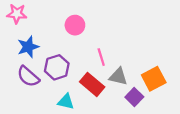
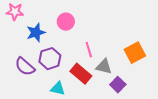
blue star: (28, 47) -> (36, 33), moved
orange square: (154, 79) -> (135, 53), moved

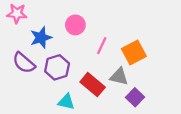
pink line: (89, 50) -> (102, 46), moved, turned 42
orange square: (135, 53) -> (134, 52), moved
purple semicircle: (25, 67) -> (24, 63), moved

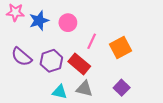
blue star: (41, 38) -> (39, 21), moved
gray triangle: (119, 77) -> (84, 89), moved
red rectangle: (93, 85) -> (79, 64), moved

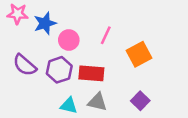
pink circle: (68, 23) -> (69, 40), moved
pink line: (92, 41) -> (106, 35), moved
red rectangle: (79, 64) -> (91, 73), turned -35

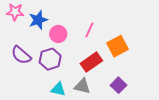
red rectangle: (91, 73) -> (91, 62), moved, turned -40

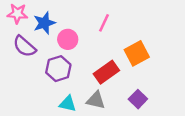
pink line: (89, 30) -> (104, 23), moved
purple semicircle: (21, 55) -> (24, 46), moved

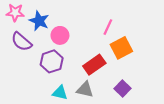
blue star: (44, 23) -> (39, 21), turned -30
pink line: (104, 23) -> (108, 27), moved

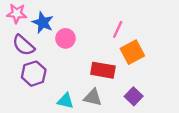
purple hexagon: (52, 61) -> (34, 74), moved
red rectangle: (94, 65) -> (103, 70), turned 45

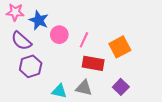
pink line: (118, 29) -> (84, 40), moved

